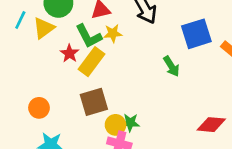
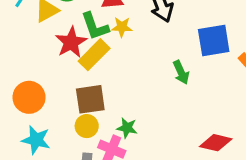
red star: (69, 53) -> (71, 42), size x1.5
orange circle: (39, 108) -> (29, 97), size x1.4
yellow circle: (116, 125) -> (87, 126), moved

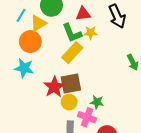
red star: (71, 42) -> (54, 87), moved
orange circle: (29, 97) -> (30, 42), moved
cyan star: (36, 140) -> (24, 68), moved

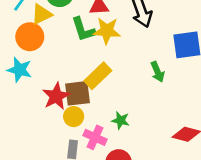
yellow star: (91, 33) -> (107, 31), size x1.5
yellow rectangle: (72, 53) -> (98, 76), moved
green star: (97, 102) -> (121, 120), moved

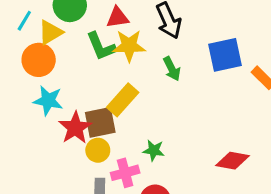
cyan star: (20, 70) -> (48, 101), moved
green arrow: (158, 72) -> (172, 69), moved
pink cross: (95, 137) -> (125, 173), turned -35

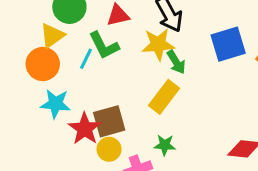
cyan line: (24, 21) -> (86, 59), moved
yellow star: (129, 46) -> (158, 44), moved
yellow rectangle: (123, 100) -> (164, 97), moved

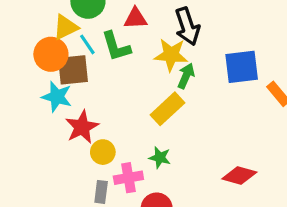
cyan line: (86, 59) -> (87, 44), moved, turned -70
green arrow: (176, 62) -> (186, 76), turned -135
brown square: (109, 121) -> (73, 70), moved

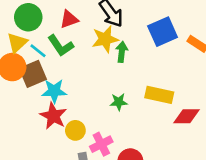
cyan star: (57, 97) -> (54, 91), moved
yellow rectangle: (167, 109) -> (159, 95), moved, turned 72
green star: (160, 158) -> (119, 102), moved

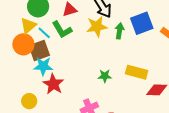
green arrow: (122, 52) -> (120, 31), moved
cyan star: (54, 91) -> (43, 66), moved
yellow circle: (75, 130) -> (29, 101), moved

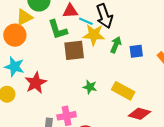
blue square: (142, 23) -> (136, 51), moved, size x0.6
cyan line: (44, 33) -> (86, 21), moved, turned -32
brown square: (39, 51) -> (74, 50), moved
cyan star: (43, 66) -> (14, 67), moved

